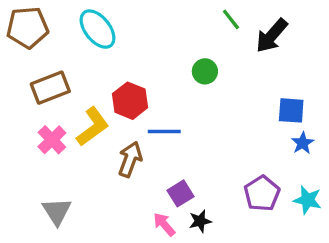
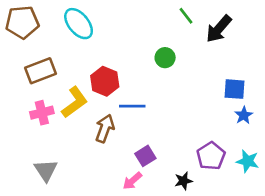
pink cross: (52, 140) -> (42, 113), turned 30
black star: (200, 221) -> (183, 181), moved
pink arrow: (164, 224) -> (132, 181), turned -90

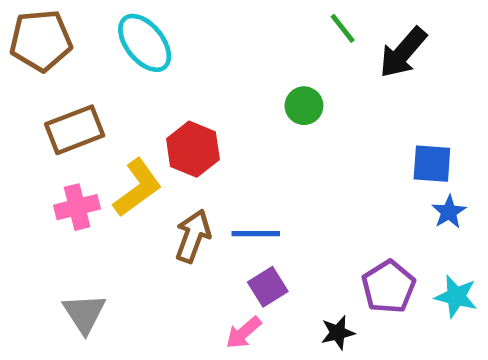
blue line: (132, 106) -> (256, 234), moved

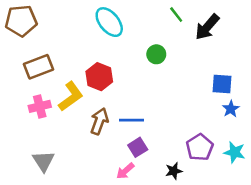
cyan ellipse: (145, 43) -> (109, 22), moved

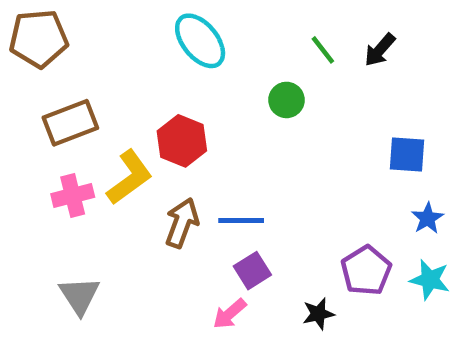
green line: (176, 15) -> (323, 50), moved
black arrow: (207, 27) -> (380, 50), size x0.7
blue star: (231, 109) -> (428, 218), moved

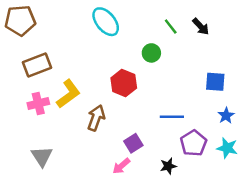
black arrow: (380, 50) -> (201, 26), turned -84
red hexagon: (182, 141) -> (124, 83), moved
blue line: (241, 221) -> (172, 117), moved

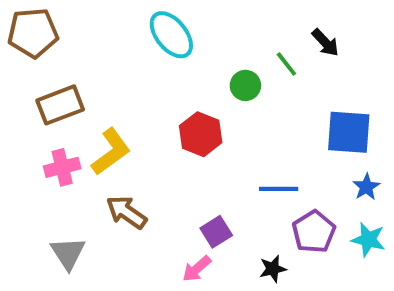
green line: (171, 26) -> (286, 64), moved
blue square: (215, 82) -> (349, 132), size x1.4
brown arrow: (96, 118) -> (126, 212), moved, turned -75

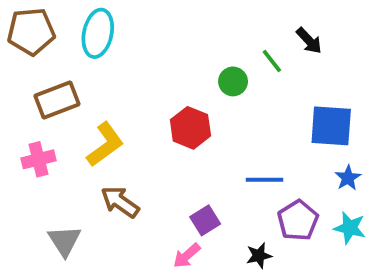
cyan ellipse: (171, 35) -> (98, 33), moved, turned 51
pink cross: (62, 167) -> (38, 159), moved

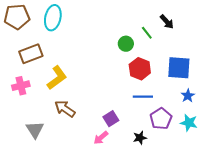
red hexagon: (190, 128) -> (140, 69), moved

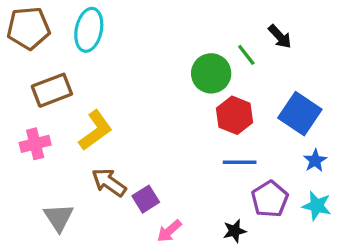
green circle: (126, 44) -> (211, 73), size x1.5
blue square: (179, 68) -> (300, 114), turned 30
purple square: (111, 119) -> (146, 199), moved

